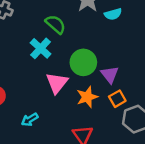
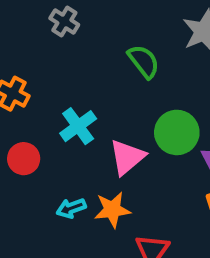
cyan cross: (41, 48) -> (78, 126), moved
orange star: (87, 97) -> (112, 210), moved

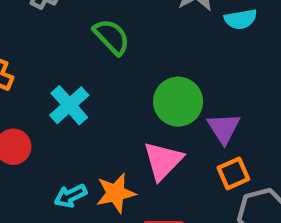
green semicircle: (144, 61) -> (112, 37), moved
pink triangle: (127, 157) -> (163, 161), moved

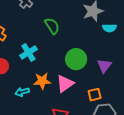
purple triangle: (224, 128) -> (104, 66), moved
orange star: (116, 193) -> (42, 81), moved

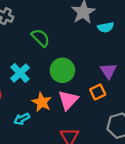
green circle: (76, 59) -> (62, 70), moved
orange star: (42, 81) -> (42, 102), turned -30
orange square: (95, 95) -> (98, 92), moved

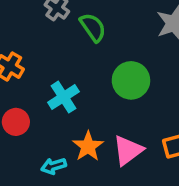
green semicircle: (41, 38) -> (93, 27), moved
green circle: (62, 70) -> (131, 80), moved

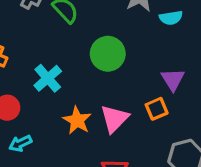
cyan arrow: (54, 166) -> (20, 143), moved

